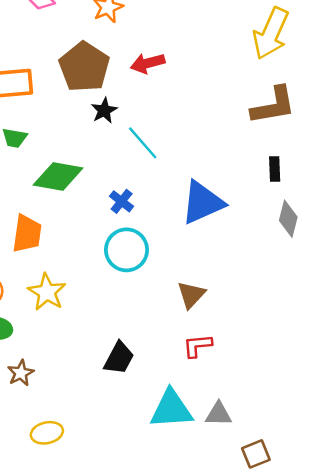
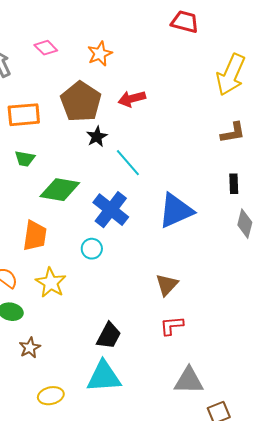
brown L-shape: (273, 106) -> (233, 133), size x0.7
blue cross: (122, 201) -> (111, 210), size x1.8
cyan circle: (126, 250) -> (92, 249), moved, size x0.6
cyan triangle: (171, 409) -> (104, 377), moved
gray triangle: (219, 414) -> (189, 381), size x1.4

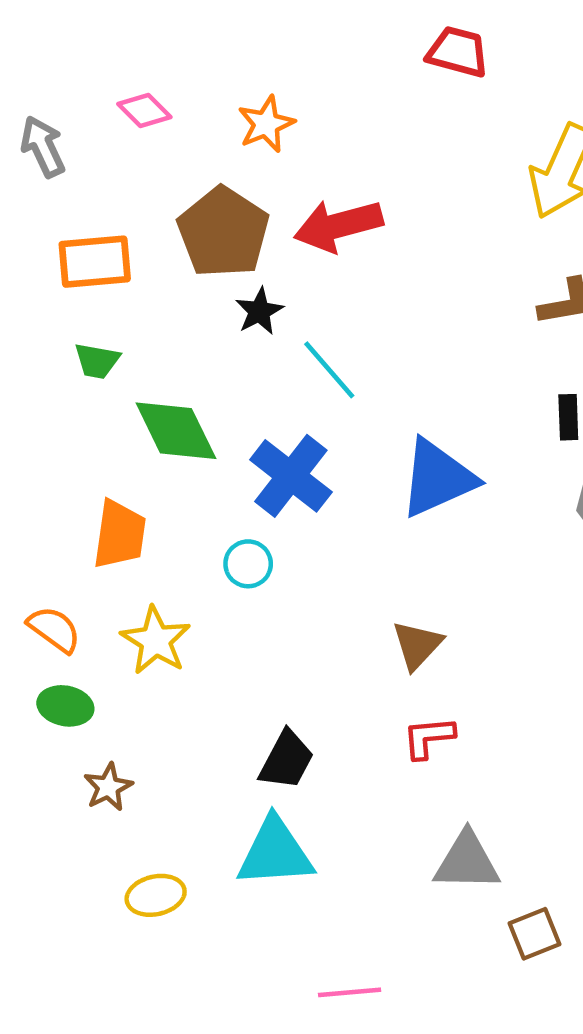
red arrow: (132, 99) -> (338, 226), size x1.4
green diamond: (60, 190) -> (176, 431), turned 54

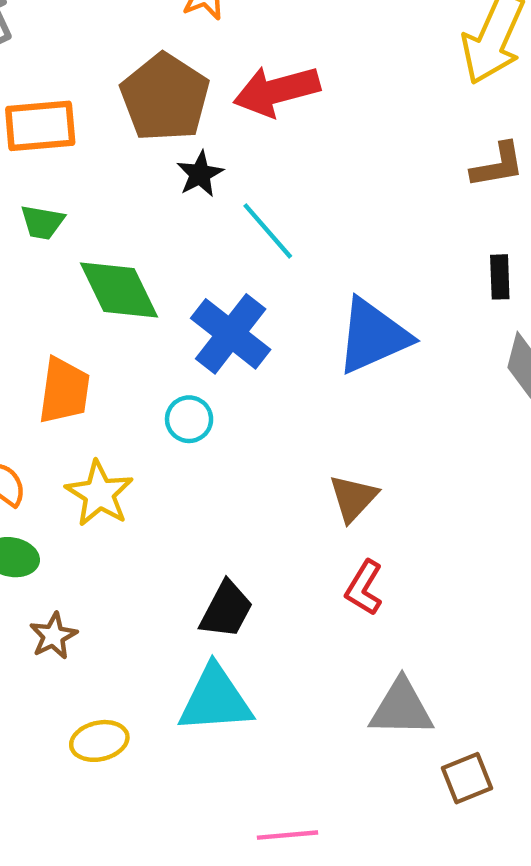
red L-shape: (429, 737) -> (364, 588), turned -54

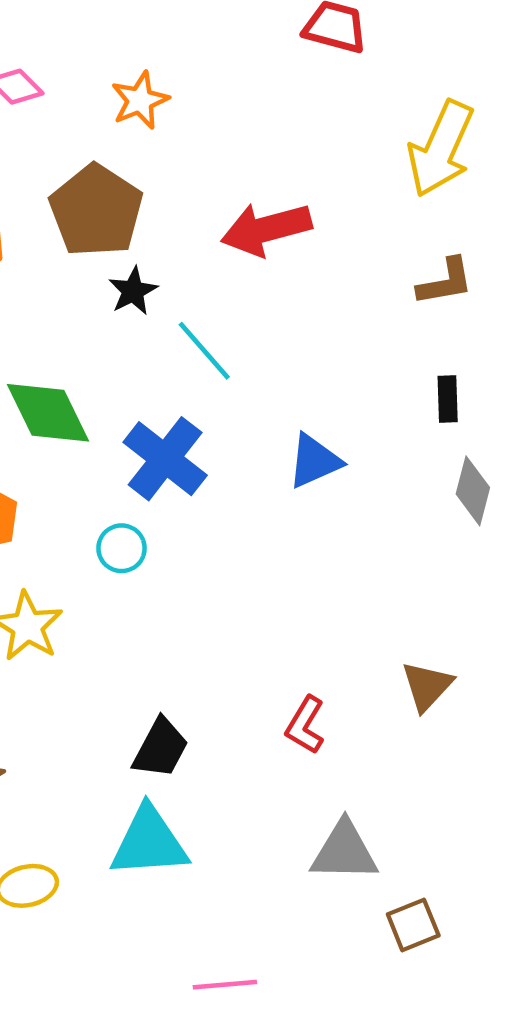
red arrow: (277, 91) -> (266, 229), moved
blue triangle: (373, 336) -> (314, 461), size x0.7
brown triangle: (353, 498) -> (427, 686), moved

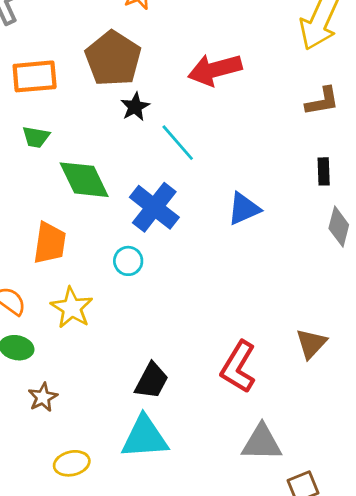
red L-shape: (305, 725) -> (238, 367), size x1.5

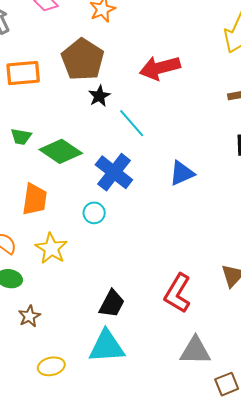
green trapezoid: (36, 137) -> (21, 137), moved
green diamond: (84, 180) -> (61, 151), turned -30

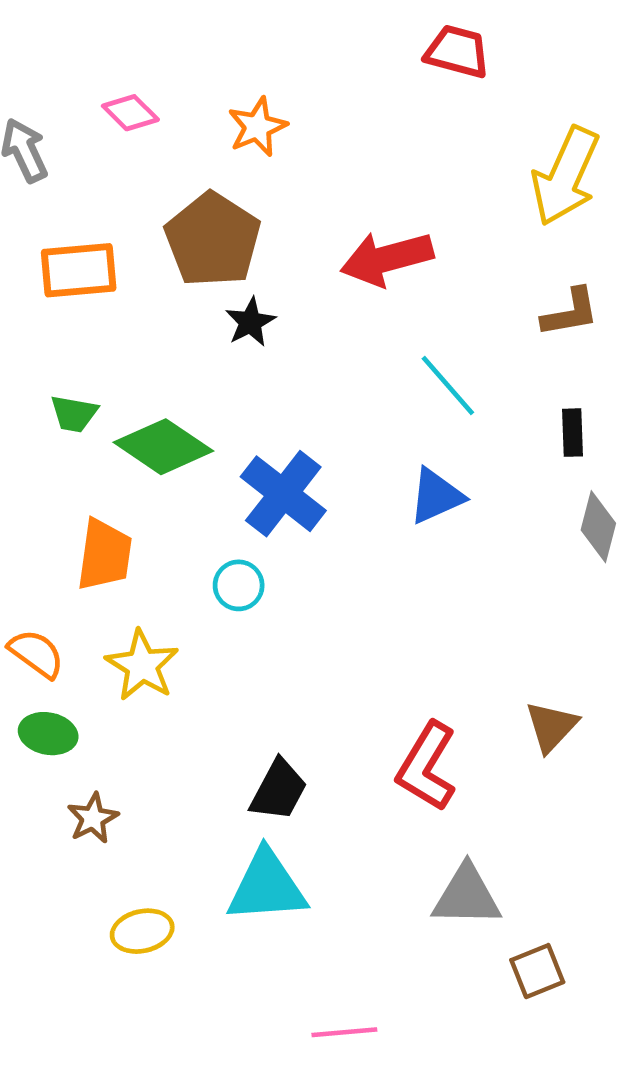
cyan line: (132, 123) -> (448, 386), moved

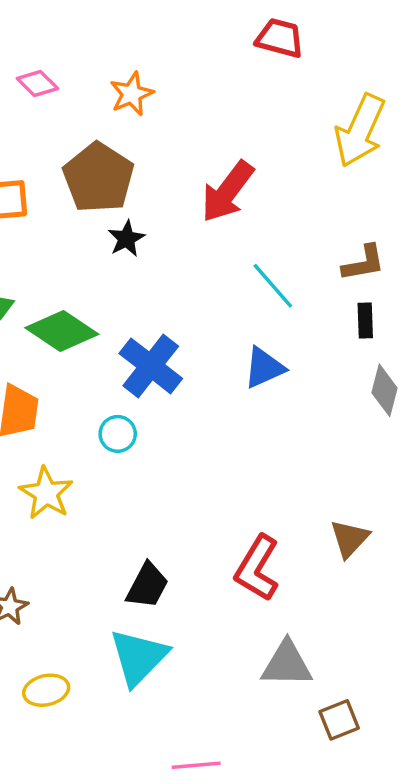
red arrow: (387, 259) -> (228, 192), turned -38
brown L-shape: (570, 313) -> (364, 263), moved
cyan triangle: (267, 886) -> (139, 657), turned -42

